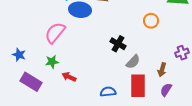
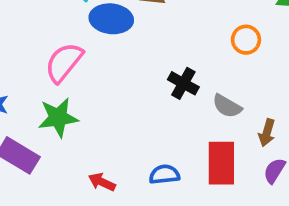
green star: (52, 62) -> (58, 117), size x1.5
gray semicircle: (133, 62) -> (227, 106), moved, turned 77
red arrow: (69, 77) -> (102, 182), moved

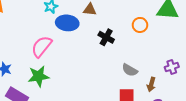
orange circle: (246, 40) -> (140, 25), moved
black cross: (183, 83) -> (106, 37), moved

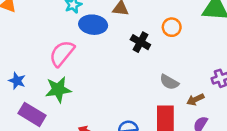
orange circle: (140, 25) -> (172, 27), moved
brown arrow: (151, 84) -> (195, 100), turned 48

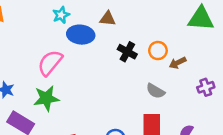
orange circle: (172, 27) -> (158, 51), moved
brown arrow: (195, 100) -> (178, 63), moved

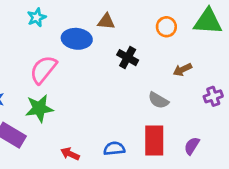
cyan star: (61, 15) -> (37, 17), moved
orange circle: (158, 51) -> (166, 27), moved

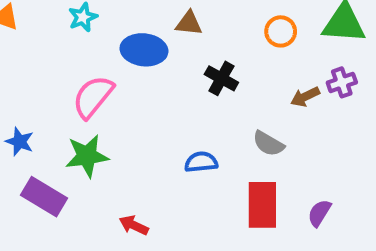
purple cross: (213, 96) -> (342, 82), moved
blue semicircle: (114, 149) -> (201, 162), moved

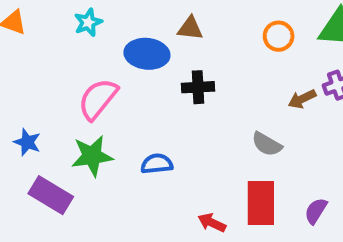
black cross: (221, 78) -> (198, 87), moved, turned -32
blue semicircle: (201, 162) -> (157, 164), moved
red arrow: (134, 225) -> (212, 223), moved

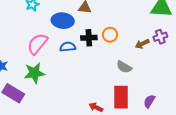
orange circle: (279, 36) -> (110, 35), moved
blue semicircle: (157, 164) -> (68, 47), moved

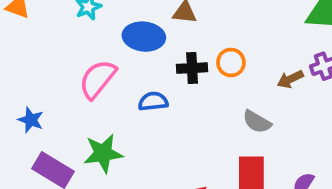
blue semicircle: (68, 47) -> (153, 101), moved
green star: (34, 73) -> (103, 153), moved

